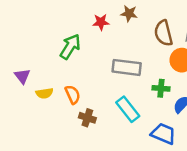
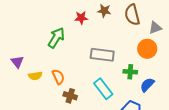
brown semicircle: (163, 33) -> (132, 15), moved

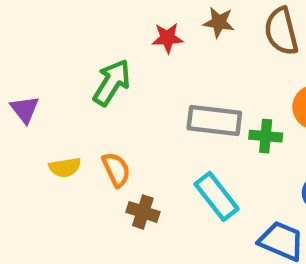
purple triangle: (17, 62) -> (25, 109), moved
green cross: (130, 72) -> (266, 136), moved

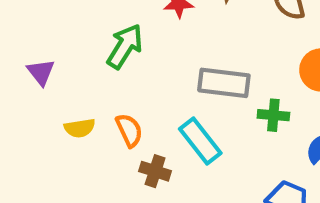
green cross: (266, 136) -> (273, 115), moved
cyan rectangle: (217, 196) -> (200, 141), moved

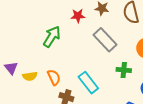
purple triangle: (41, 72) -> (11, 68), moved
gray rectangle: (224, 83) -> (105, 40), moved, turned 40

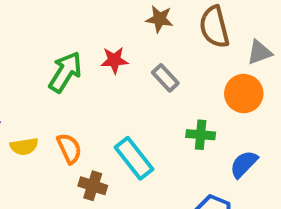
red star: (78, 16) -> (114, 60), moved
gray rectangle: (105, 40) -> (165, 78), size x0.6

